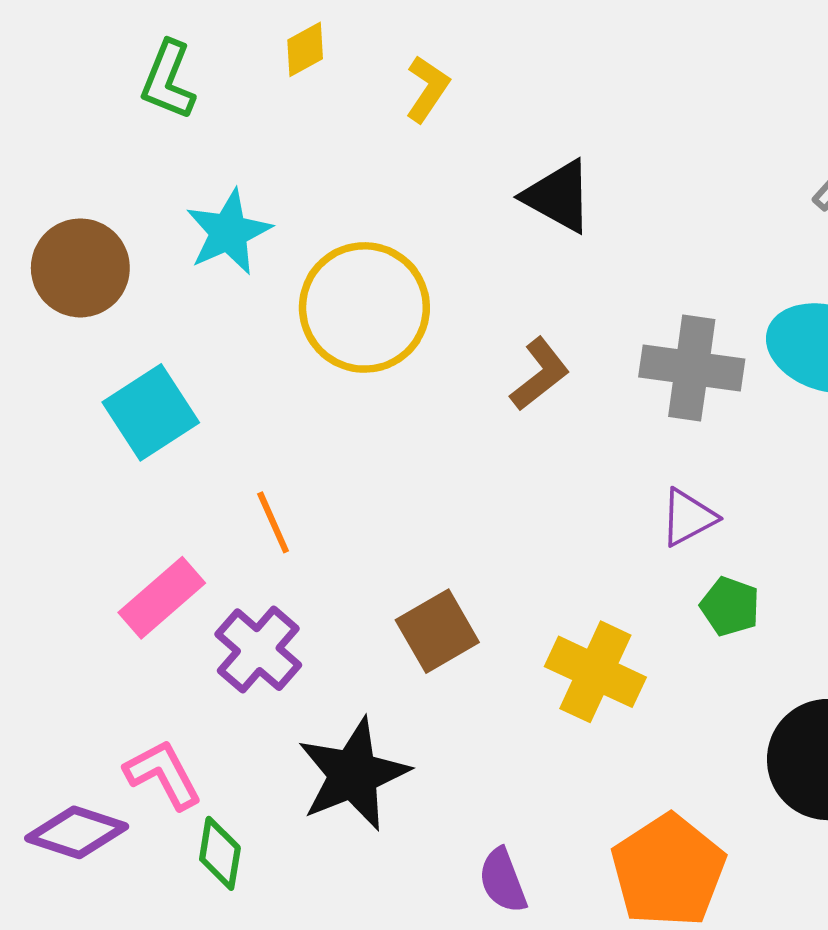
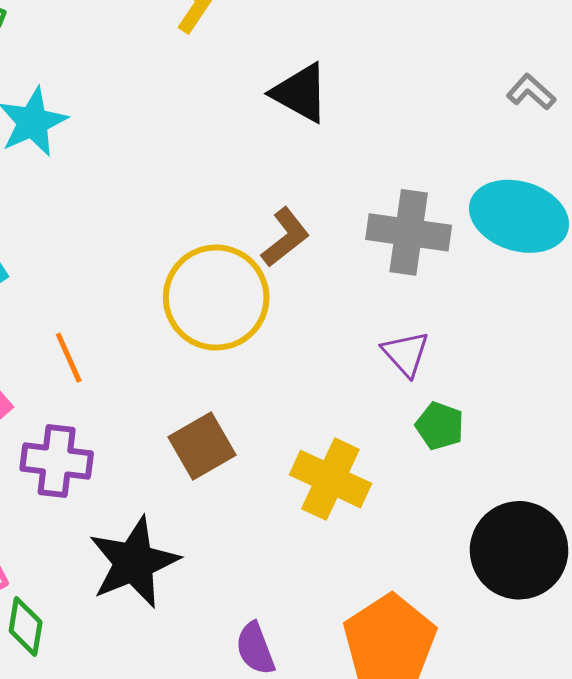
yellow circle: (364, 307) -> (216, 298), moved
purple triangle: (688, 517) -> (406, 354), turned -44
purple cross: (258, 650) -> (57, 461), turned -34

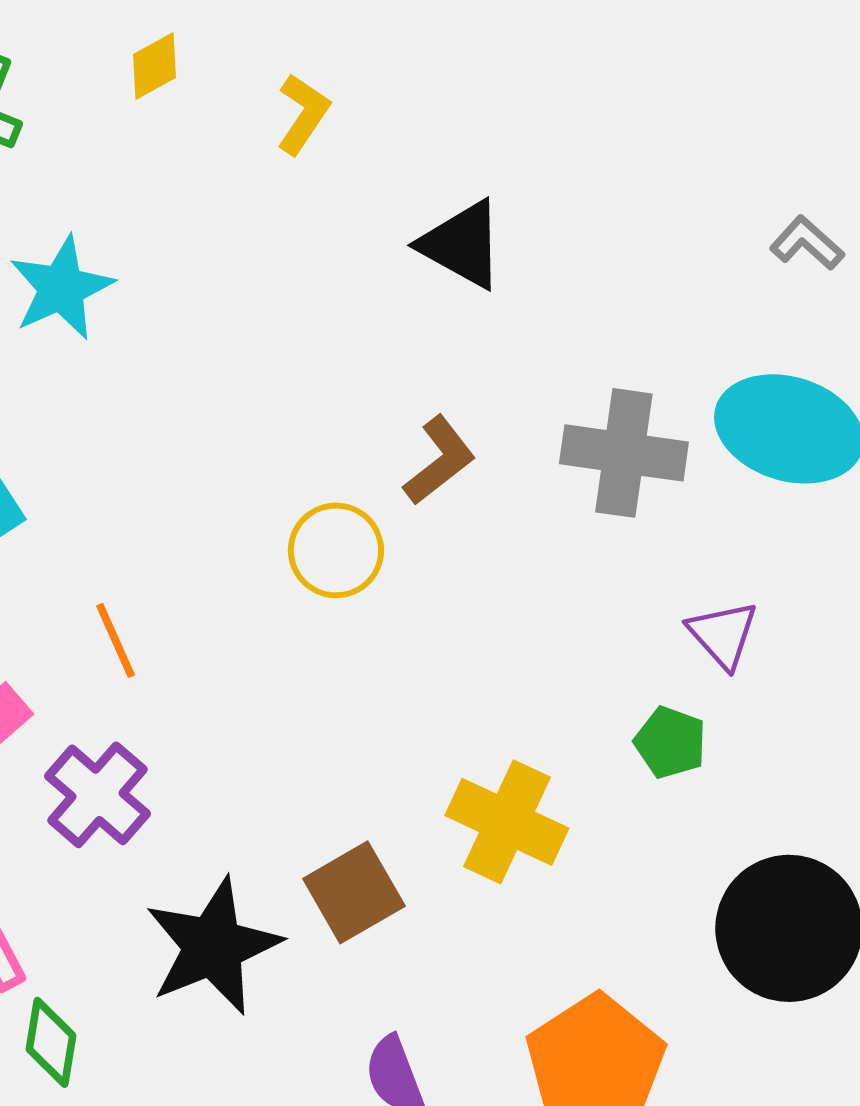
yellow circle: (216, 298) -> (336, 550), size x0.6
purple triangle: (406, 354) -> (723, 634), moved
brown square: (202, 446) -> (354, 892), moved
purple cross: (57, 461) -> (97, 795), turned 34

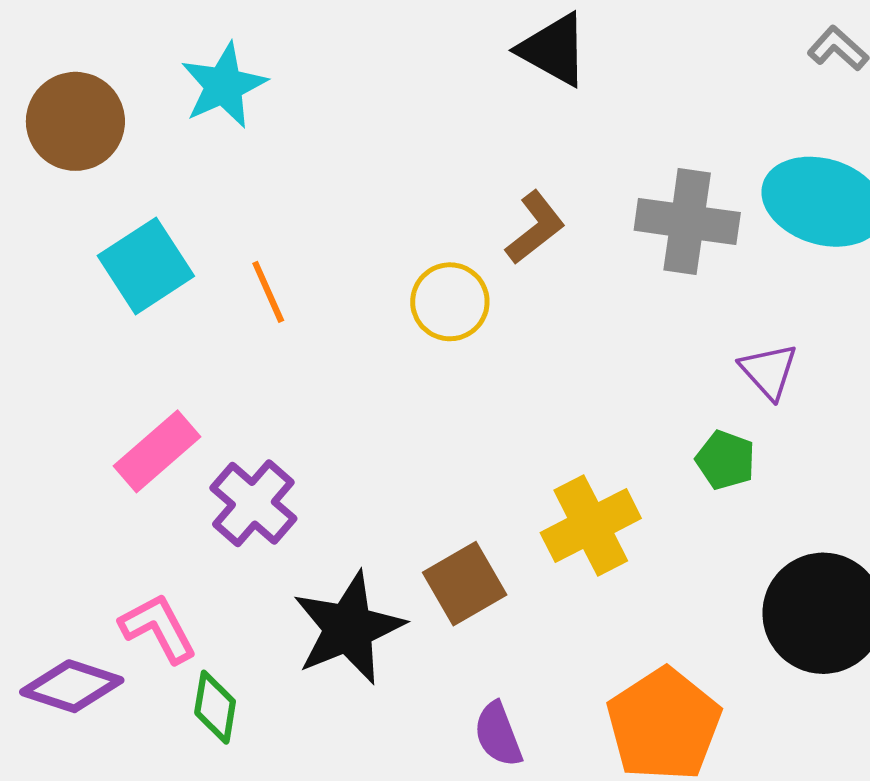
orange line: (115, 640) -> (268, 292), moved
yellow cross: (507, 822) -> (591, 525), turned 38

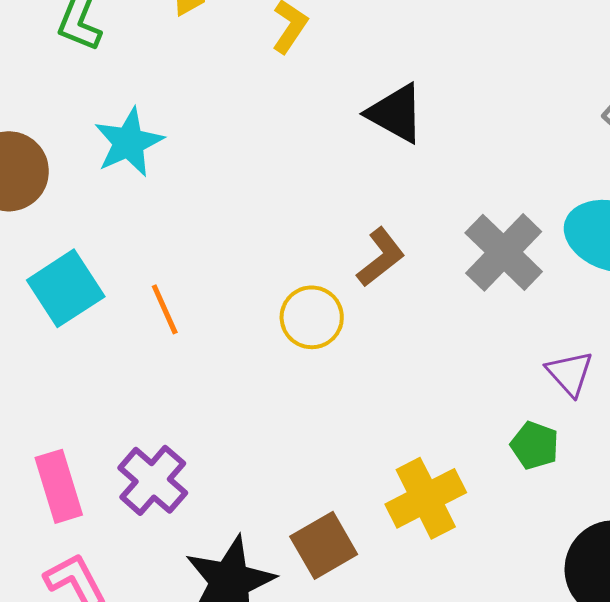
gray cross: (687, 221) -> (504, 252), turned 36
pink rectangle: (157, 451) -> (59, 486), moved, turned -66

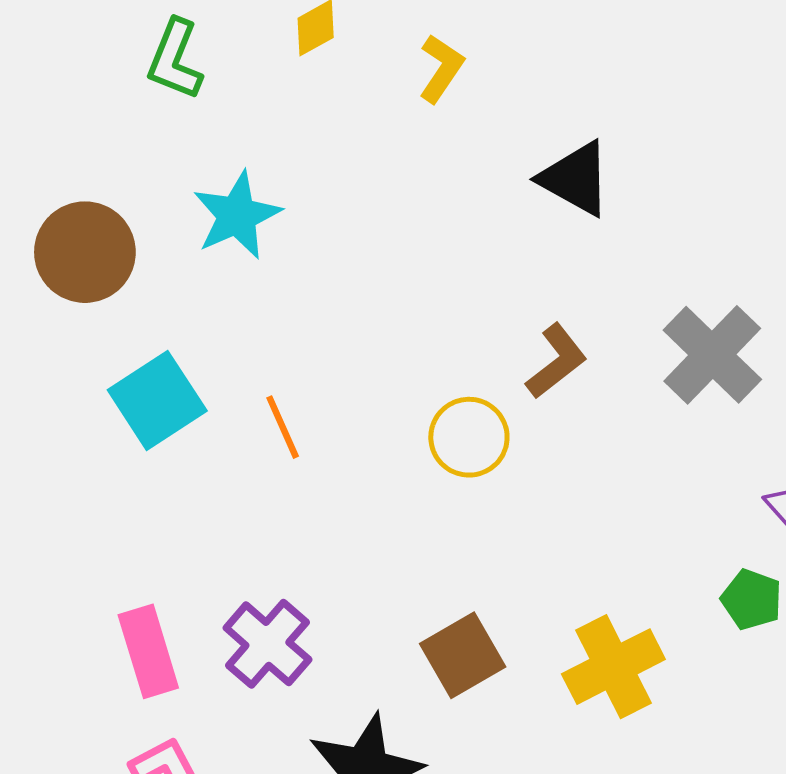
brown square: (324, 545) -> (463, 655), moved

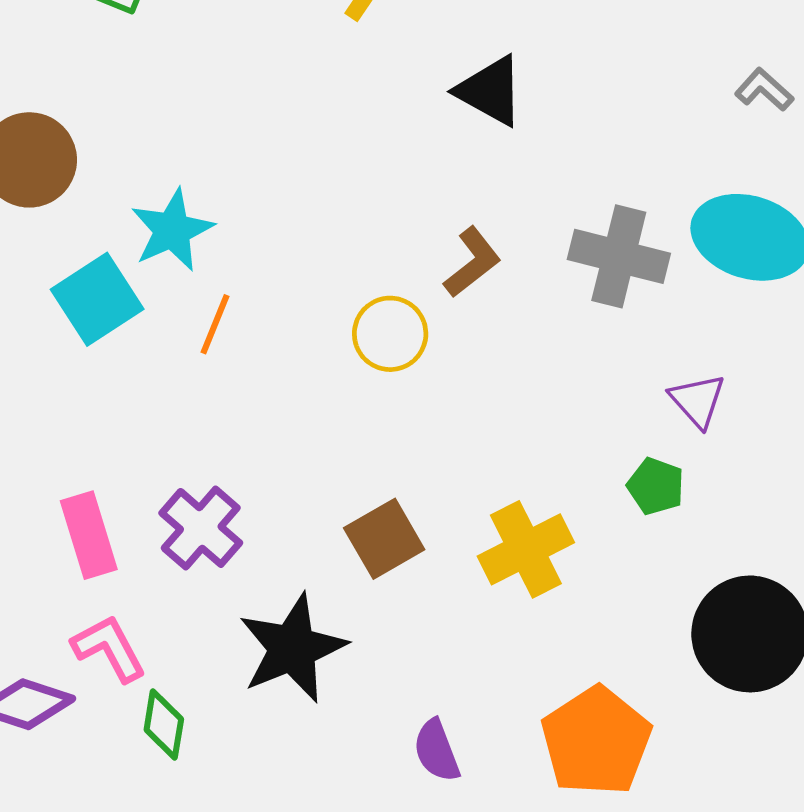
cyan star: (237, 215) -> (172, 230), moved
gray cross: (712, 355) -> (619, 256), turned -30
orange line: (283, 427) -> (215, 324), turned 46

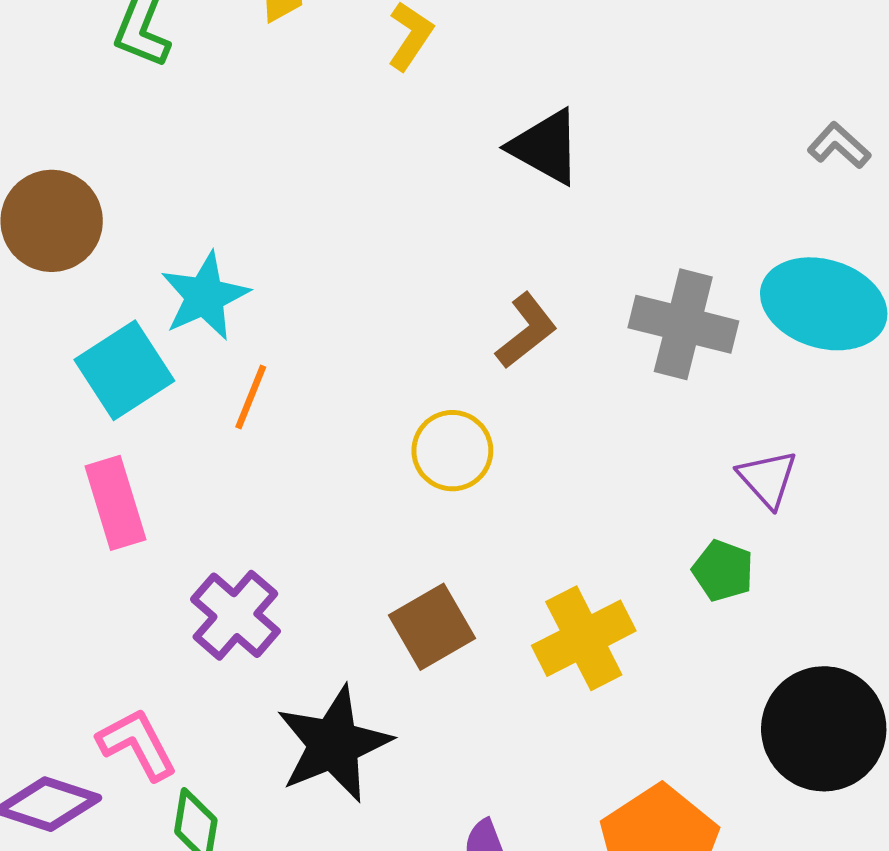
yellow circle: (390, 334) -> (452, 451), moved
pink rectangle: (89, 535) -> (115, 503), moved

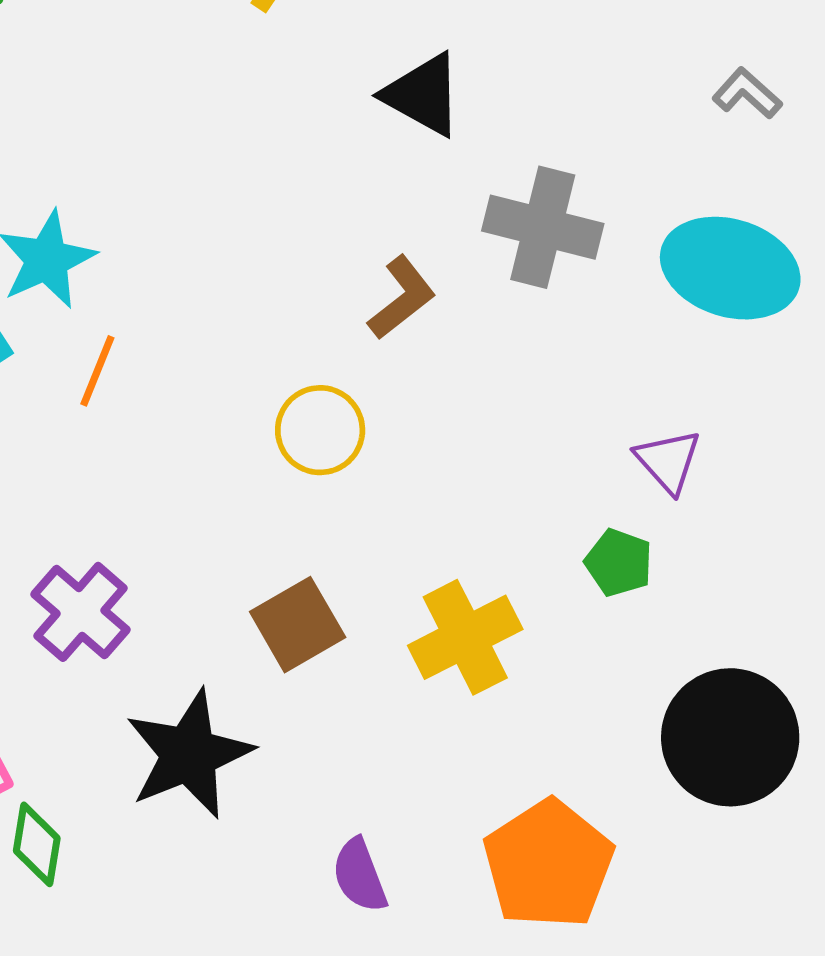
gray cross: (683, 324) -> (543, 227), moved

